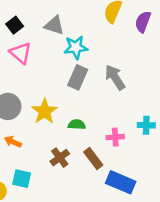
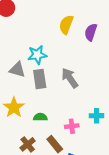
gray triangle: (54, 25) -> (17, 70), moved
gray rectangle: (78, 77) -> (40, 79), turned -30

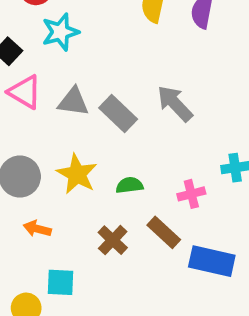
cyan star: (37, 55) -> (60, 32), moved
gray rectangle: (40, 79) -> (118, 114), turned -30

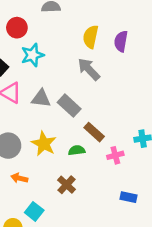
gray arrow: (175, 103) -> (89, 69), moved
brown rectangle: (164, 232) -> (94, 132), moved
blue rectangle: (212, 261) -> (129, 197), size x0.6
cyan square: (60, 282) -> (34, 211), turned 36

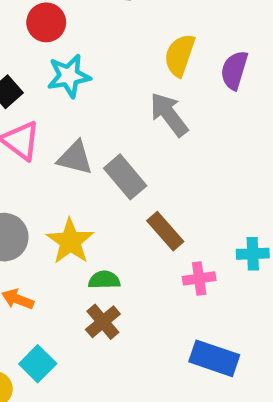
green semicircle: (77, 150) -> (104, 280), moved
blue rectangle: (129, 197) -> (214, 358), size x1.5

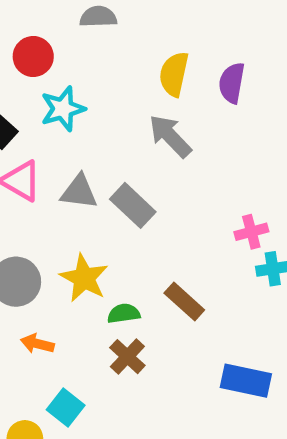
brown rectangle: (165, 231) -> (184, 301), moved
pink cross: (199, 278) -> (251, 232), moved

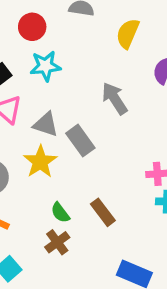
yellow semicircle: (174, 74) -> (128, 34), moved
yellow star: (84, 278) -> (40, 162), moved
green semicircle: (124, 313) -> (60, 213), turned -130

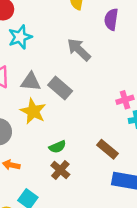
brown rectangle: (103, 212) -> (108, 149), moved
green semicircle: (60, 213) -> (57, 147), turned -63

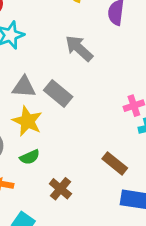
green semicircle: (57, 147) -> (30, 157), moved

